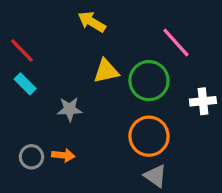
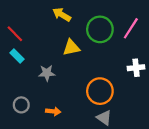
pink line: (176, 43) -> (131, 28), moved, turned 75
green circle: (149, 81) -> (100, 29), moved
orange arrow: (63, 155) -> (53, 111), moved

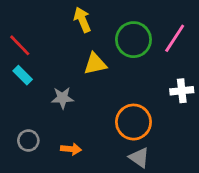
yellow arrow: (62, 15) -> (82, 20), turned 36

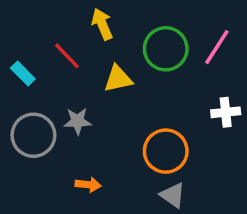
red line: (20, 45) -> (67, 56), moved
cyan rectangle: (23, 75) -> (23, 73), moved
gray circle: (28, 140) -> (33, 135), moved, size x1.6

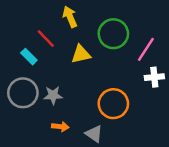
pink line: (217, 47) -> (146, 49), moved
cyan rectangle: (23, 73) -> (29, 57), moved
gray star: (78, 121) -> (53, 95), moved
gray triangle: (173, 195) -> (94, 134), moved

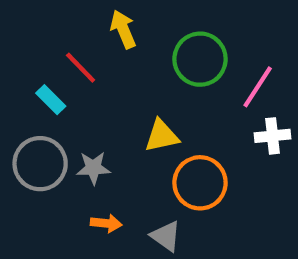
yellow triangle: (81, 54) -> (162, 136), moved

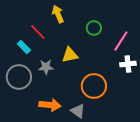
green circle: (200, 59) -> (94, 28), size x0.6
yellow triangle: (162, 136) -> (70, 55), moved
gray star: (93, 168) -> (46, 67), moved
orange arrow: (106, 223) -> (50, 105), size x1.5

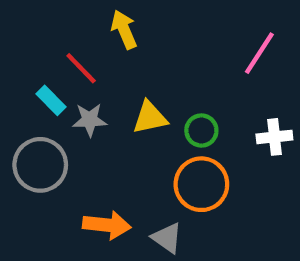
green circle: (94, 28) -> (201, 130), moved
pink line: (121, 41) -> (259, 53), moved
gray star: (46, 67) -> (90, 120), moved

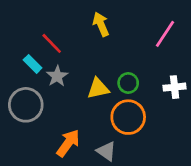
yellow arrow: (124, 30) -> (101, 24), moved
yellow triangle: (150, 118) -> (98, 88), moved
gray star: (90, 120) -> (57, 76), turned -30
orange arrow: (107, 225) -> (68, 143), turned -60

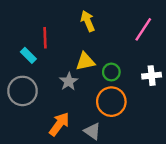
red line: (52, 43) -> (45, 38), turned 42
gray star: (57, 76) -> (69, 81), moved
yellow triangle: (98, 88) -> (85, 61), moved

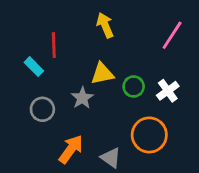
white cross: (152, 76) -> (168, 91), moved, turned -30
gray circle: (23, 91) -> (42, 109), moved, size x0.7
orange circle: (111, 102) -> (149, 135), moved

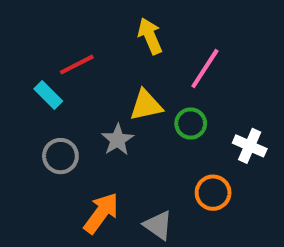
pink line: (172, 35) -> (205, 69), moved
red line: (54, 45) -> (77, 65), turned 65
white cross: (168, 91) -> (250, 146), moved, turned -30
orange circle: (149, 135) -> (213, 193), size x0.7

